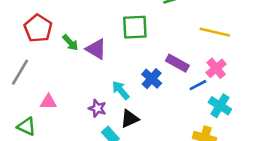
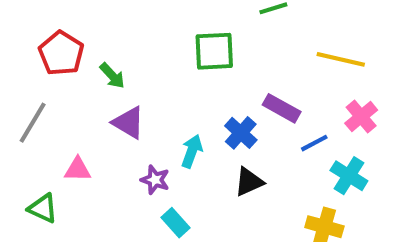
purple triangle: (96, 49) -> (129, 123), moved
pink cross: (216, 68) -> (361, 117), moved
cyan arrow: (121, 90) -> (192, 151), turned 60
black triangle: (130, 119) -> (249, 182), moved

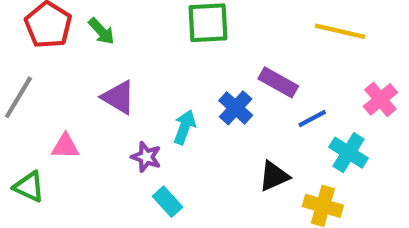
green arrow: (112, 76) -> (101, 31), moved
pink cross: (361, 117) -> (380, 99), moved
black triangle: (249, 182) -> (274, 176), moved

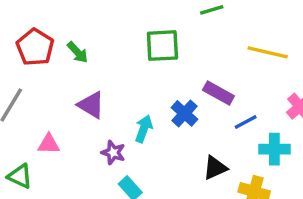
cyan cross: (348, 153) -> (274, 149), turned -32

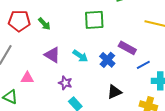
red pentagon: (35, 47) -> (19, 21), turned -30
cyan arrow: (144, 129) -> (80, 56), moved, turned 105
black triangle: (215, 168) -> (114, 92), moved

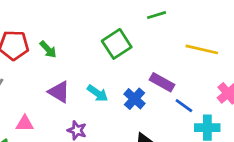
green square: (94, 20) -> (117, 44), turned -30
blue line: (143, 65) -> (184, 106), turned 64

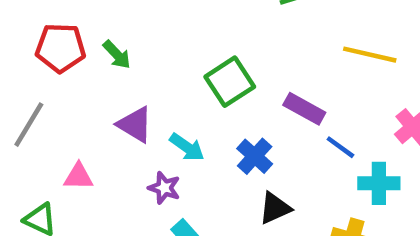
green square: (117, 44) -> (230, 82), moved
cyan arrow: (98, 93) -> (187, 147), moved
blue cross: (135, 99) -> (255, 156), moved

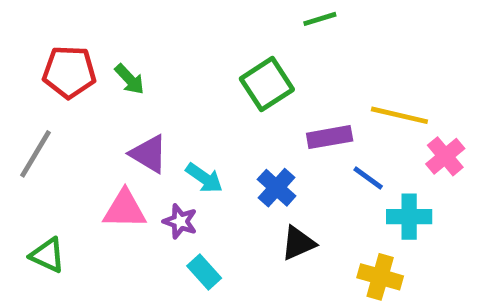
yellow line: (370, 55) -> (399, 115), moved
green square: (230, 82) -> (267, 84), moved
purple rectangle: (304, 109) -> (330, 137), turned -39
pink triangle: (78, 177) -> (125, 209), moved, size x1.4

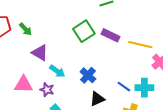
purple rectangle: (330, 137) -> (111, 35), moved, turned 36
purple triangle: (149, 154) -> (40, 53), moved
blue line: (368, 178) -> (124, 87), moved

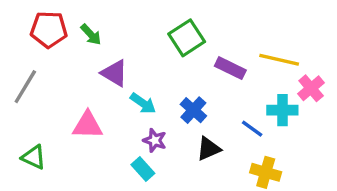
purple rectangle: (111, 35) -> (230, 68), moved
cyan cross: (144, 88) -> (282, 110), moved
purple star: (47, 90) -> (155, 140), moved

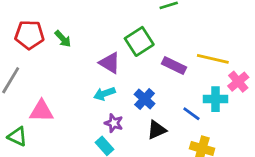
purple triangle: (114, 73) -> (110, 63), moved
cyan arrow: (143, 103) -> (104, 94), turned 125
pink triangle: (87, 125) -> (41, 111), moved

